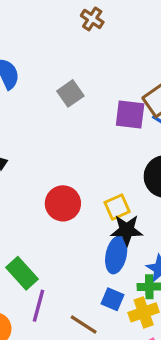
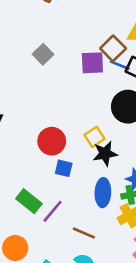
blue ellipse: (116, 255) -> (103, 193), moved
blue square: (112, 299) -> (64, 168), moved
purple line: (38, 306) -> (52, 211), moved, turned 35

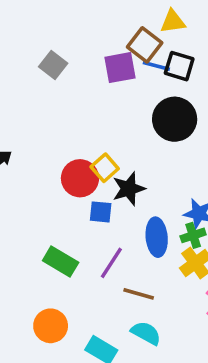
yellow square: (95, 137) -> (105, 168), moved
black star: (105, 154) -> (129, 189), moved
purple line: (52, 211) -> (111, 263), moved

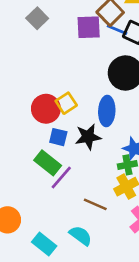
black star: (129, 189) -> (88, 137), moved
blue ellipse: (157, 237) -> (107, 111), moved
green rectangle: (61, 261) -> (48, 163), moved
brown line: (139, 294) -> (95, 204), moved

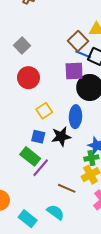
purple square: (89, 27) -> (74, 71), moved
red circle: (46, 109) -> (28, 78), moved

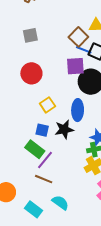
gray square: (22, 46) -> (30, 35), moved, turned 35
brown line: (67, 188) -> (44, 179), moved

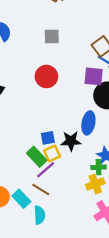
yellow square: (47, 105) -> (52, 153), moved
blue square: (42, 130) -> (48, 138), turned -32
cyan semicircle: (60, 203) -> (39, 215), moved, turned 42
cyan rectangle: (34, 209) -> (21, 199), moved

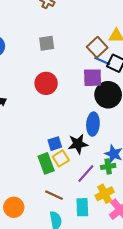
green rectangle: (37, 157) -> (46, 163), turned 30
purple line: (46, 170) -> (86, 173), moved
yellow cross: (95, 184) -> (105, 194), moved
cyan rectangle: (21, 199) -> (82, 207), moved, turned 48

